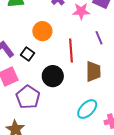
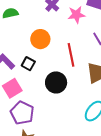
purple pentagon: (28, 97) -> (22, 113), moved

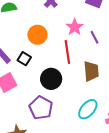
pink star: (76, 15) -> (75, 27), moved, turned -30
purple pentagon: (22, 113) -> (41, 108), moved

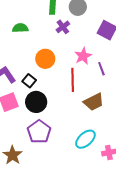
brown trapezoid: (91, 71) -> (94, 102), turned 60
black circle: (51, 79) -> (36, 102), moved

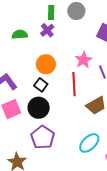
purple cross: (63, 27) -> (47, 30), moved
black square: (29, 81) -> (41, 85), moved

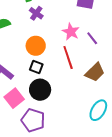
purple cross: (47, 30) -> (36, 13), moved
purple pentagon: (43, 137) -> (33, 120), moved

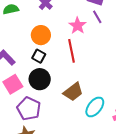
purple line: (92, 38) -> (97, 17), moved
brown trapezoid: (95, 72) -> (73, 92), moved

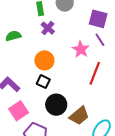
red line: (72, 51) -> (95, 73), moved, turned 35
black circle: (40, 79) -> (56, 105), moved

